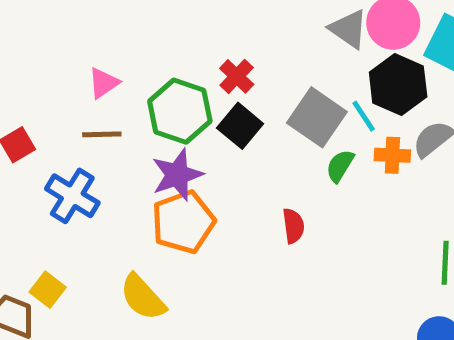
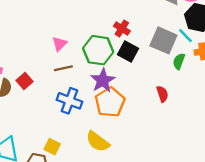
blue cross: (72, 196) -> (69, 101), moved

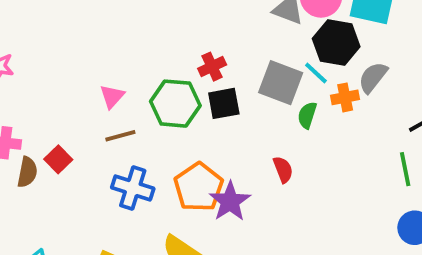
red cross: (122, 29) -> (212, 67), turned 35
black square: (128, 52) -> (224, 103), turned -36
purple star: (103, 80) -> (230, 201), moved

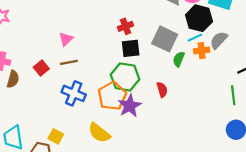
cyan line: (316, 73) -> (195, 38), moved, turned -72
green hexagon: (175, 104) -> (125, 77), moved
red square: (58, 159) -> (41, 68), moved

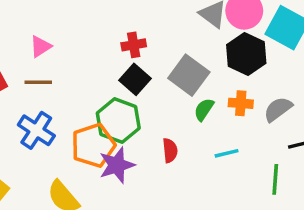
cyan line: (195, 38) -> (227, 153), moved
gray semicircle: (219, 40) -> (278, 109), moved
black square: (131, 48) -> (135, 79), turned 36

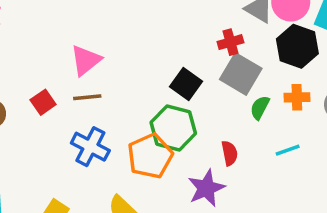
red cross: (134, 45) -> (230, 42), moved
pink triangle: (41, 46) -> (86, 60), size x1.4
purple star: (117, 165) -> (206, 188), moved

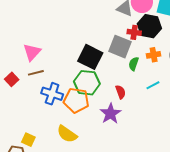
red cross: (230, 42) -> (134, 32), moved, turned 32
black square: (186, 84) -> (90, 57), size x1.4
blue cross: (90, 147) -> (52, 94), moved
orange pentagon: (150, 156) -> (76, 100), turned -30

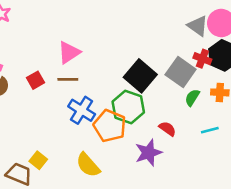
red semicircle: (121, 92) -> (167, 129), turned -48

